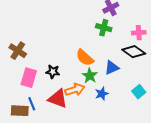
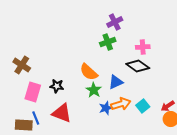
green cross: (104, 28) -> (108, 42), turned -35
orange arrow: (75, 90) -> (121, 104), moved

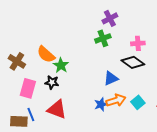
orange semicircle: (89, 72) -> (46, 54), moved
green star: (94, 90) -> (61, 65), moved

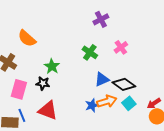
green cross: (103, 38) -> (90, 52), moved, turned -35
pink cross: (138, 43) -> (121, 47), moved, turned -32
orange semicircle: (46, 54) -> (27, 38), moved
black diamond: (133, 62) -> (124, 84), moved

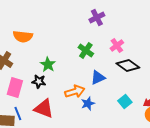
orange semicircle: (27, 38) -> (23, 36), turned -36
black diamond: (124, 84) -> (128, 65), moved
orange arrow: (107, 101) -> (75, 91), moved

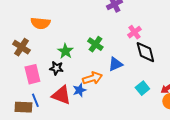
green cross: (86, 50) -> (95, 44), moved
black diamond: (128, 65) -> (145, 52), turned 40
pink rectangle: (15, 87) -> (32, 74), turned -30
blue star: (88, 103) -> (79, 90), moved

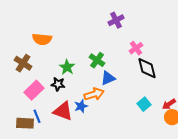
blue triangle: (115, 64) -> (108, 78), moved
pink rectangle: (32, 74) -> (34, 90), turned 60

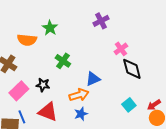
green cross: (97, 60) -> (63, 61), moved
green star: (67, 67) -> (50, 28), moved
blue star: (81, 106) -> (81, 114), moved

